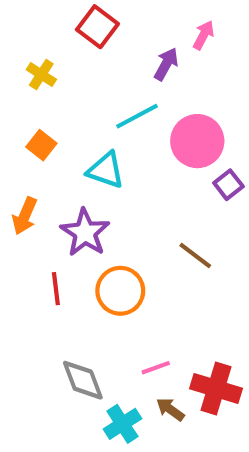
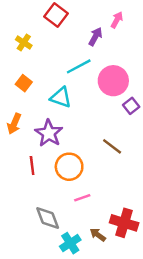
pink line: (156, 368) -> (82, 198), moved

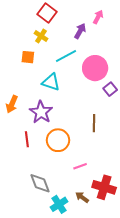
yellow cross: (24, 43) -> (41, 36), moved
orange square: (24, 83) -> (28, 57), moved, turned -32
brown line: (112, 146) -> (94, 123), turned 54
pink line: (82, 198) -> (80, 166), moved

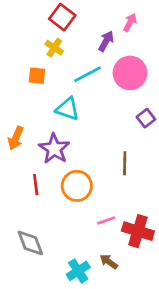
pink circle: (95, 68) -> (130, 73), moved
gray diamond: (40, 183) -> (30, 243), moved
red cross: (104, 187) -> (138, 231), moved

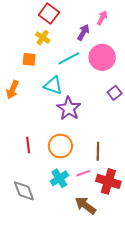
orange arrow: (16, 138) -> (12, 90), moved
purple star: (54, 149) -> (69, 108), moved
brown line: (125, 163) -> (98, 151), moved
brown arrow: (109, 262) -> (85, 205), size x1.5
cyan cross: (78, 271) -> (59, 178), moved

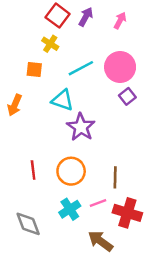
purple arrow: (83, 32) -> (86, 17), moved
purple square: (115, 93) -> (127, 96), moved

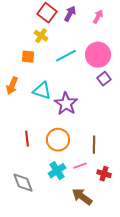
cyan triangle: (62, 100) -> (42, 91), moved
red cross: (127, 213) -> (104, 174), size x0.6

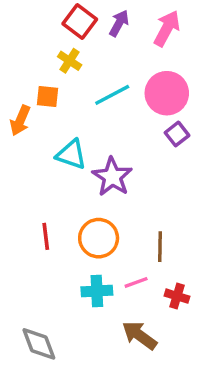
pink arrow: (98, 17) -> (167, 28), size x1.5
orange arrow: (12, 86) -> (20, 120), moved
cyan cross: (57, 171) -> (97, 291), turned 30
gray diamond: (23, 183) -> (39, 344), moved

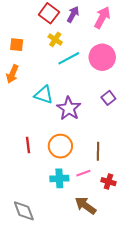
yellow cross: (70, 61) -> (55, 39), moved
orange square: (47, 97) -> (17, 45), moved
purple square: (177, 134) -> (108, 98), moved

